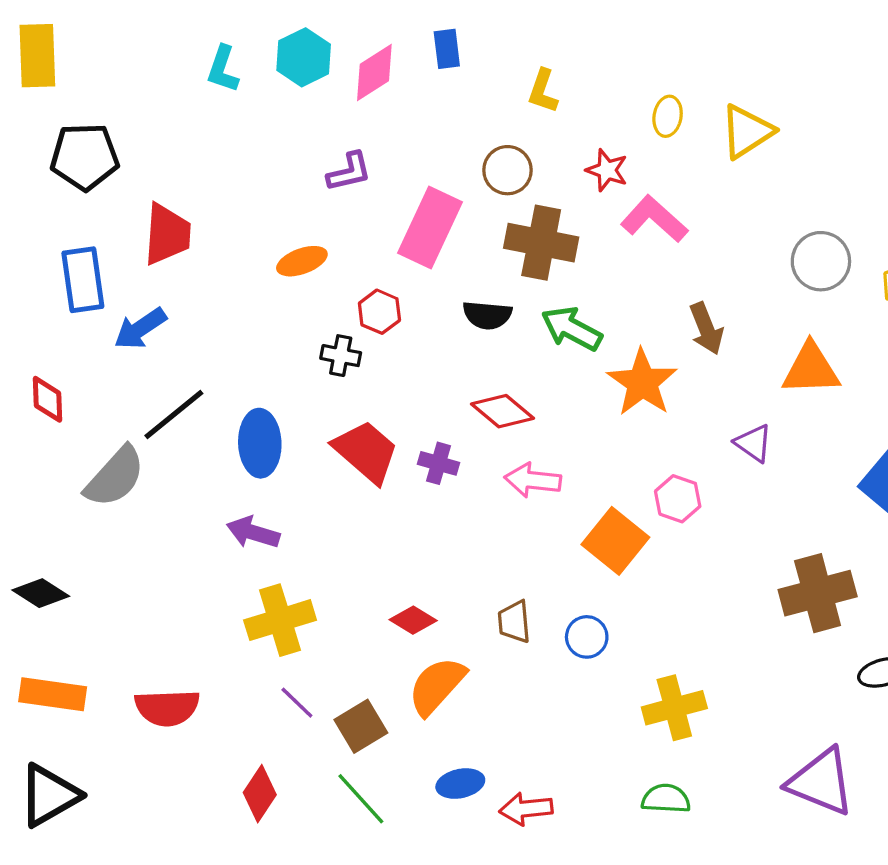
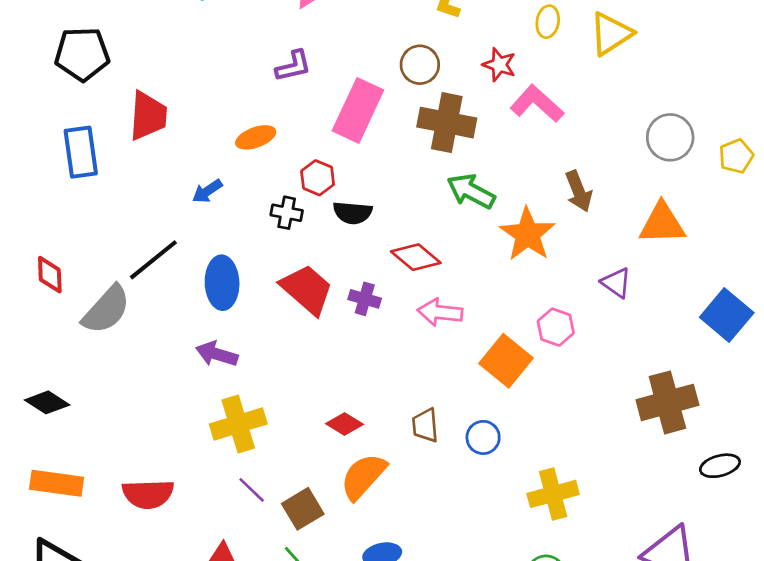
black semicircle: (487, 315) -> (353, 213), moved
blue arrow: (140, 329) -> (207, 191), moved, size x0.7
red diamond: (48, 399) -> (50, 275), moved

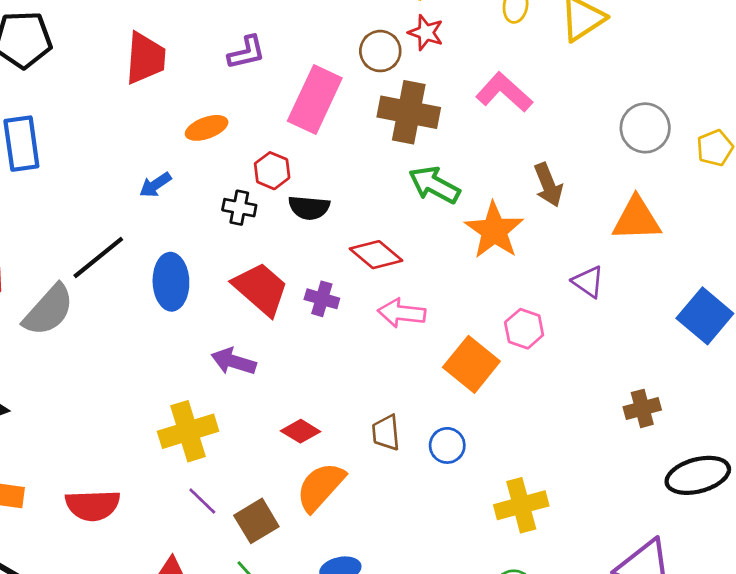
red star: (499, 65) -> (426, 33), moved
red trapezoid: (148, 116) -> (145, 58), moved
purple arrow: (217, 354) -> (234, 361), moved
brown cross: (667, 402) -> (642, 408), size x0.6
black ellipse: (720, 466) -> (698, 475), size x1.5

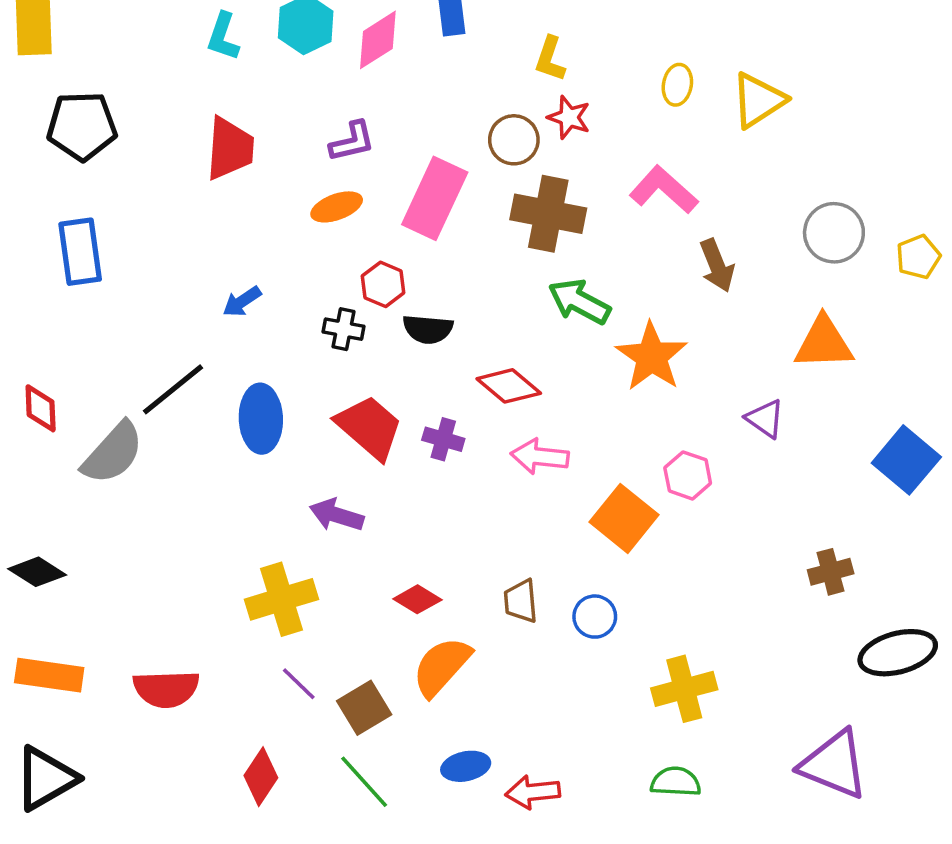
orange ellipse: (207, 128) -> (337, 207), moved
brown arrow: (548, 185) -> (717, 265), moved

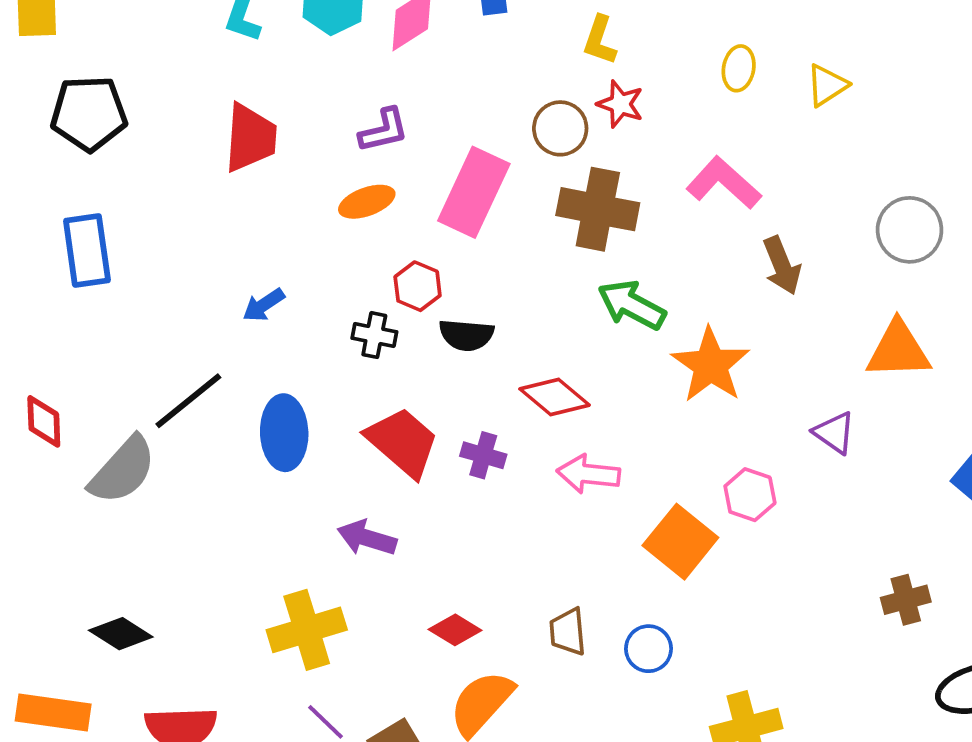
yellow triangle: (758, 100) -> (827, 85), size x0.7
black diamond: (37, 572) -> (121, 634), moved

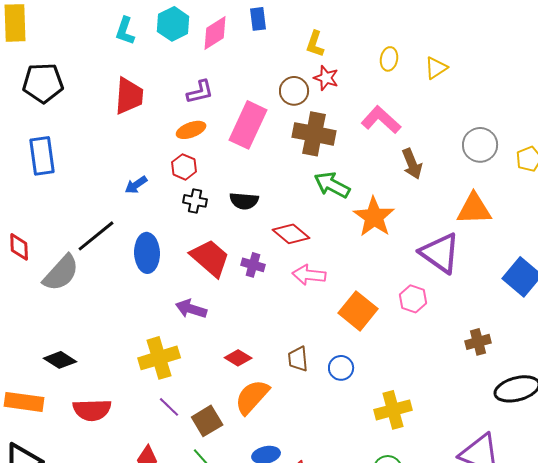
red hexagon: (418, 286) -> (184, 167), moved
purple triangle: (834, 433) -> (440, 253), size x1.8
pink hexagon: (750, 495) -> (413, 299), moved

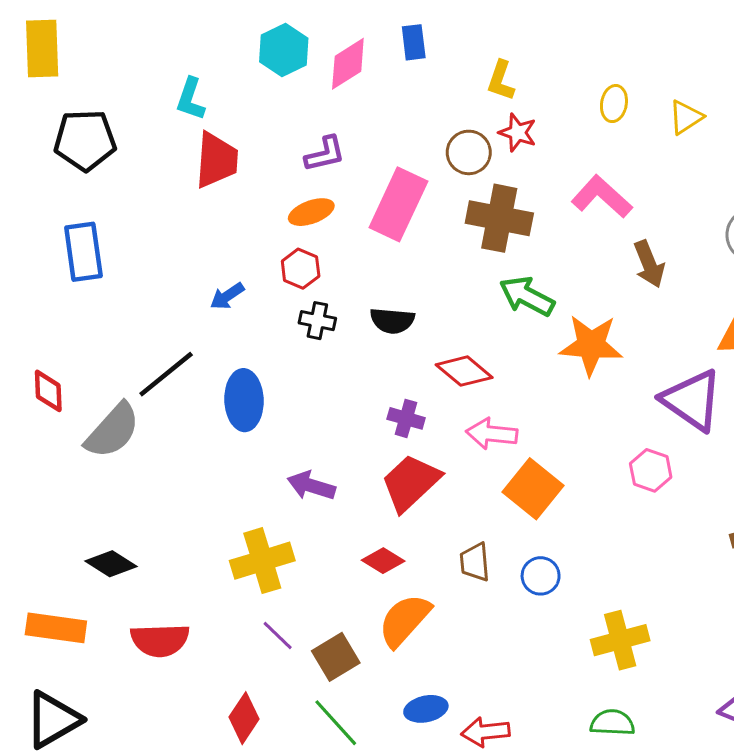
cyan L-shape: (125, 31) -> (190, 99), moved
orange star: (374, 217) -> (591, 345), turned -30
red trapezoid: (210, 258) -> (411, 483), moved, turned -84
orange square: (358, 311) -> (533, 489), moved

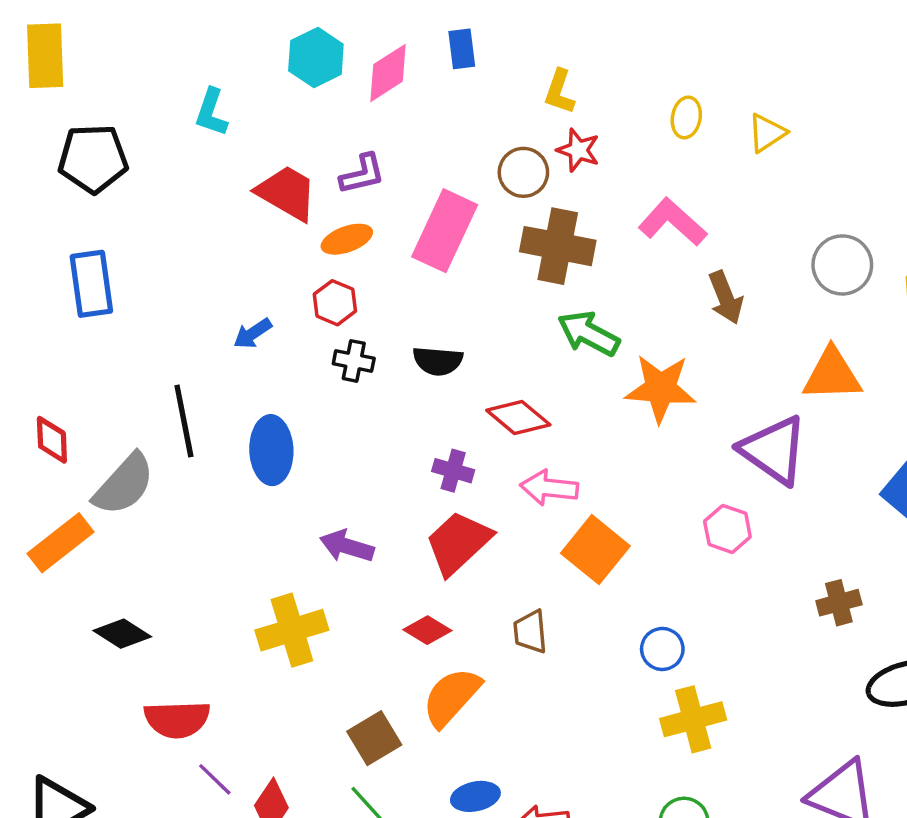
red trapezoid: (216, 160) -> (287, 193), moved, turned -64
black line: (166, 374) -> (184, 421), turned -62
blue circle: (541, 576) -> (662, 649), moved
orange rectangle: (56, 628) -> (61, 543), moved, turned -46
purple line: (278, 636) -> (215, 779), moved

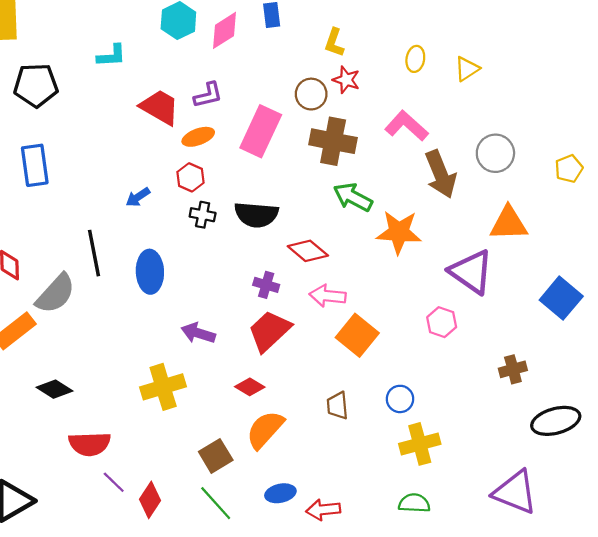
cyan L-shape: (211, 112) -> (112, 56), turned -112
gray circle: (842, 265) -> (495, 153), moved
brown arrow: (726, 298) -> (441, 174), size x1.4
black semicircle: (438, 361) -> (256, 215), size x1.4
brown trapezoid: (530, 632) -> (337, 406), moved

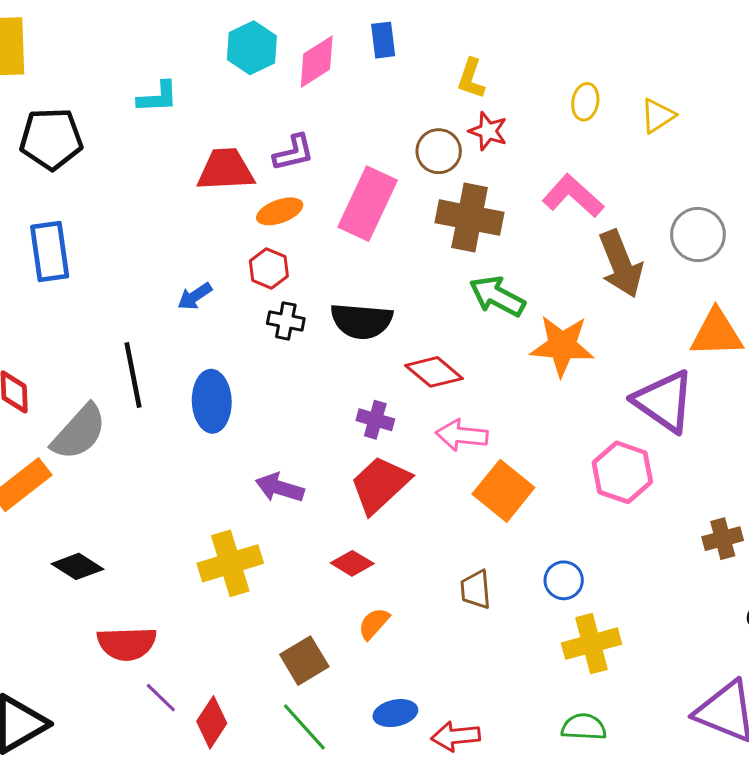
red trapezoid: (160, 107) -> (226, 170), turned -33
pink hexagon: (442, 322) -> (622, 472), size x1.4
orange semicircle: (265, 430) -> (374, 624), size x0.6

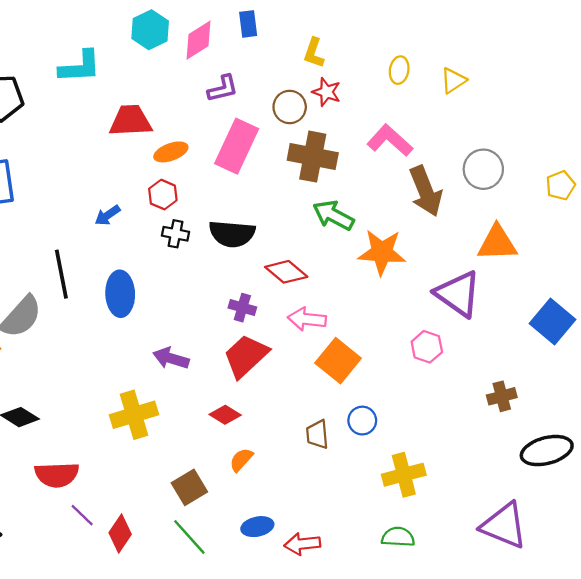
cyan L-shape: (158, 97) -> (80, 67), size x1.4
purple L-shape: (294, 153) -> (223, 89), moved
pink hexagon: (622, 472) -> (427, 347), size x0.7
blue circle: (564, 580) -> (362, 421), moved

